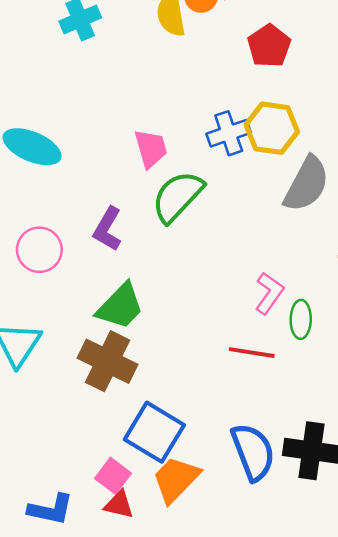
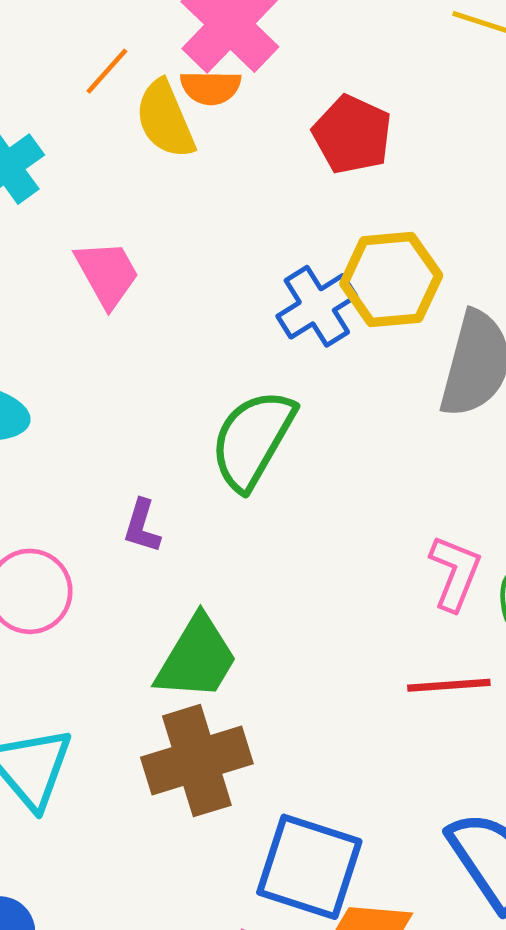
pink trapezoid: (151, 149) -> (107, 274), moved
purple L-shape: (108, 229) -> (142, 526), size x0.7
brown cross: (107, 361) -> (197, 761), turned -30

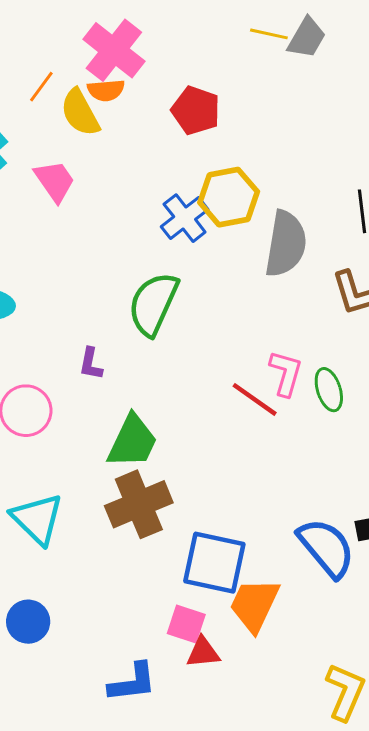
pink trapezoid: (107, 274) -> (55, 181), moved
red line: (449, 685) -> (255, 399), moved, turned 45

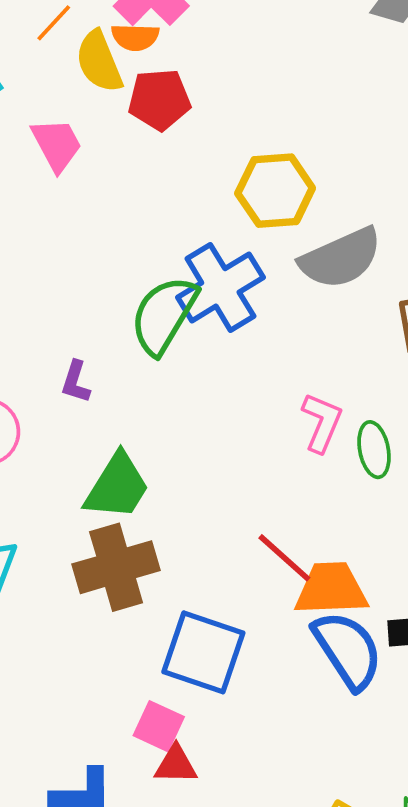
red pentagon: (196, 111) -> (159, 100), moved, turned -30
blue cross: (185, 218) -> (220, 287), moved, size x1.4
gray semicircle: (286, 244) -> (341, 258), turned 50
red line: (255, 399) -> (284, 558), moved
orange trapezoid: (254, 605) -> (331, 589), moved, turned 56

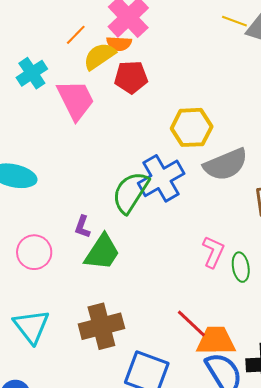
yellow semicircle: (99, 62) -> (99, 56), turned 76
pink trapezoid: (57, 145) -> (76, 100), size x1.4
green trapezoid: (117, 486) -> (102, 252), moved

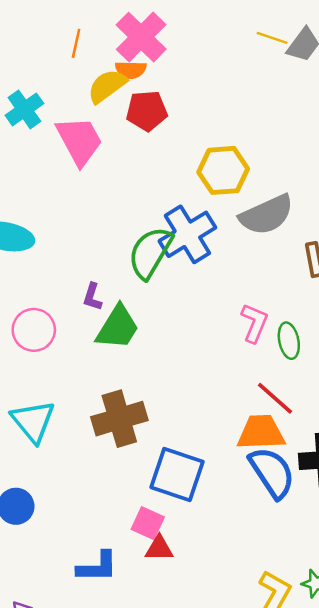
orange line: (76, 35) -> (76, 43), moved, turned -30
red line: (191, 324) -> (275, 398), moved

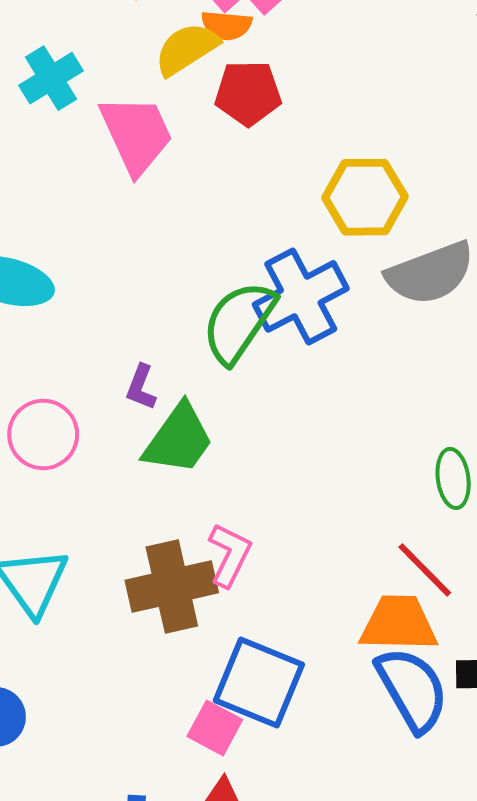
pink L-shape: (254, 323) -> (230, 555), moved
pink square: (148, 523) -> (215, 728), moved

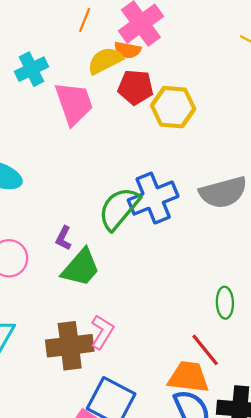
yellow hexagon: (365, 197) -> (173, 107), moved

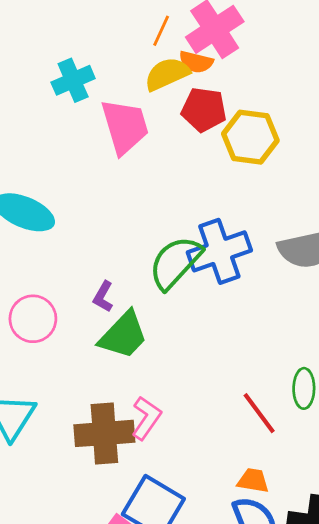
orange line: (85, 20) -> (161, 31), moved
red line: (205, 350) -> (259, 413), moved
orange trapezoid: (188, 377) -> (253, 481), size x0.6

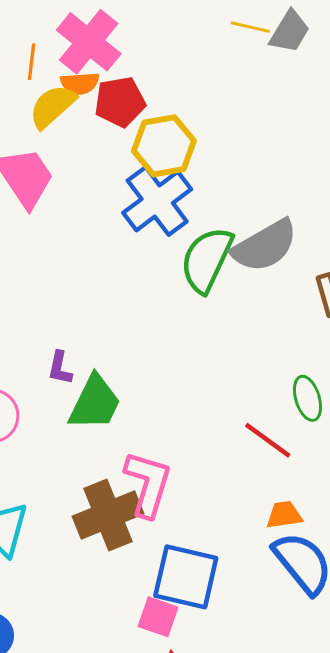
red pentagon: (204, 110) -> (120, 102), moved
blue cross: (219, 251) -> (157, 201), moved
green semicircle: (175, 262) -> (207, 260), moved
pink L-shape: (146, 418) -> (148, 484), size x1.4

